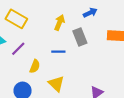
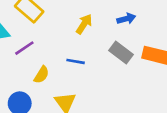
gray rectangle: (80, 37) -> (121, 52), moved, turned -42

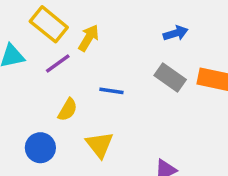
yellow arrow: (84, 24) -> (89, 38), moved
purple line: (24, 48) -> (58, 63), moved

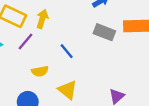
blue line: (111, 91) -> (67, 51), turned 56
yellow semicircle: (68, 110) -> (40, 71), turned 63

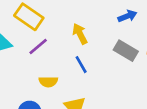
yellow arrow: (42, 19) -> (80, 34), moved, turned -54

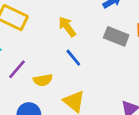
purple line: (38, 47) -> (17, 69), moved

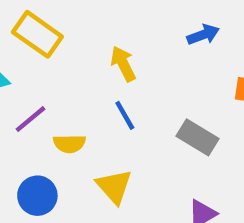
gray rectangle: (116, 36) -> (198, 137), moved

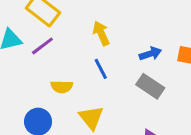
blue arrow: (203, 35) -> (150, 54), moved
purple line: (30, 119) -> (42, 46), moved

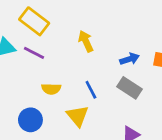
purple line: (42, 46) -> (34, 53), turned 65
blue line: (101, 69) -> (91, 90), moved

